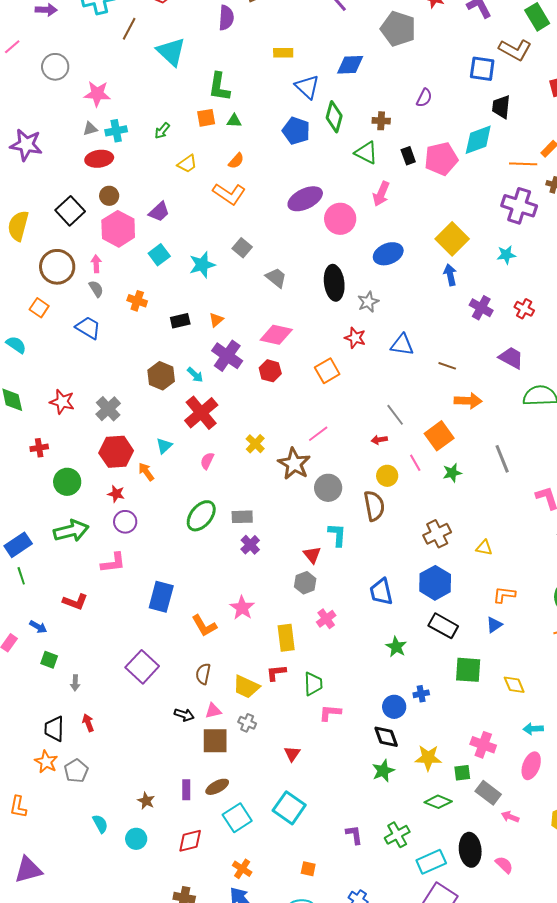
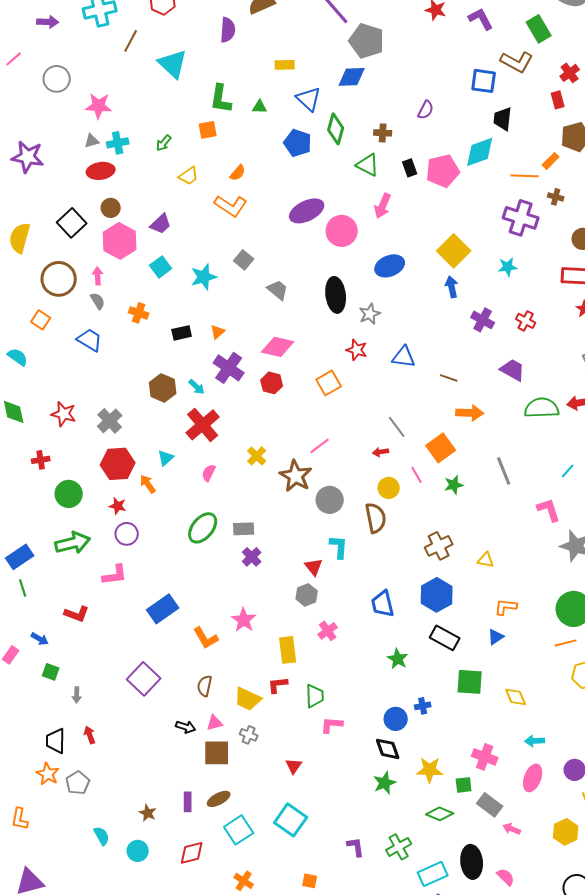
gray pentagon: (398, 29) -> (367, 41), moved
green triangle: (234, 121) -> (260, 107), moved
blue rectangle: (161, 597) -> (163, 609), turned 40

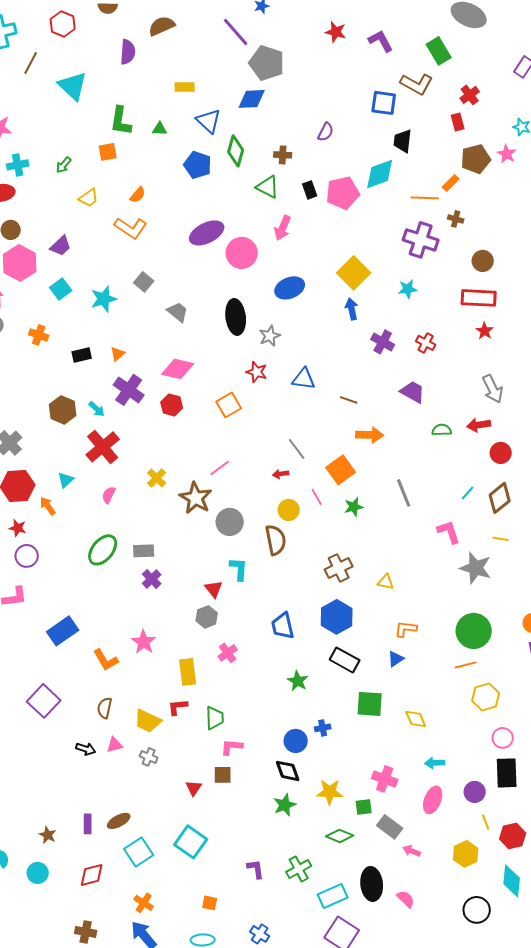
green semicircle: (542, 408) -> (442, 430), size x0.6
brown square: (217, 753) -> (223, 775), moved, size x0.7

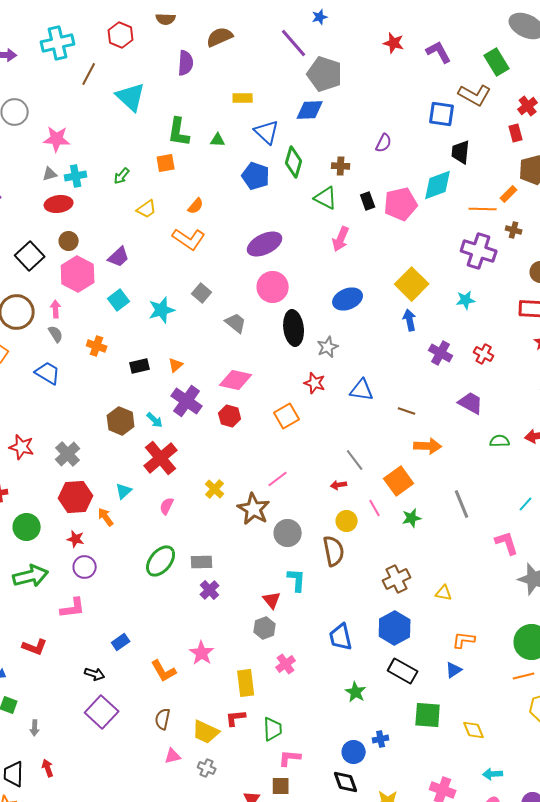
pink circle: (242, 253) -> (273, 287), moved
blue rectangle: (63, 631) -> (121, 642), size x0.6
black arrow: (86, 749) -> (95, 674), moved

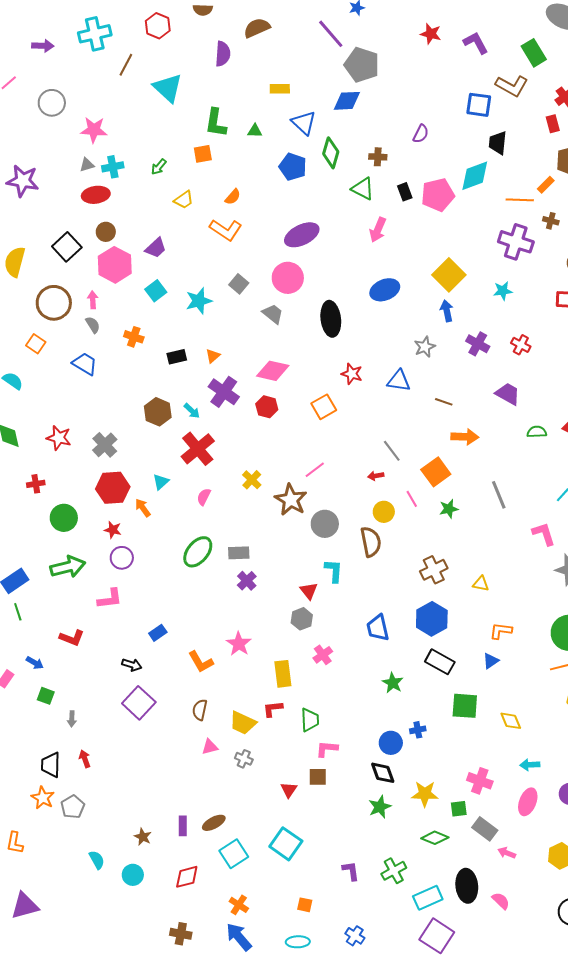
pink circle: (273, 287) -> (288, 278), moved
gray star: (328, 347) -> (425, 347), moved

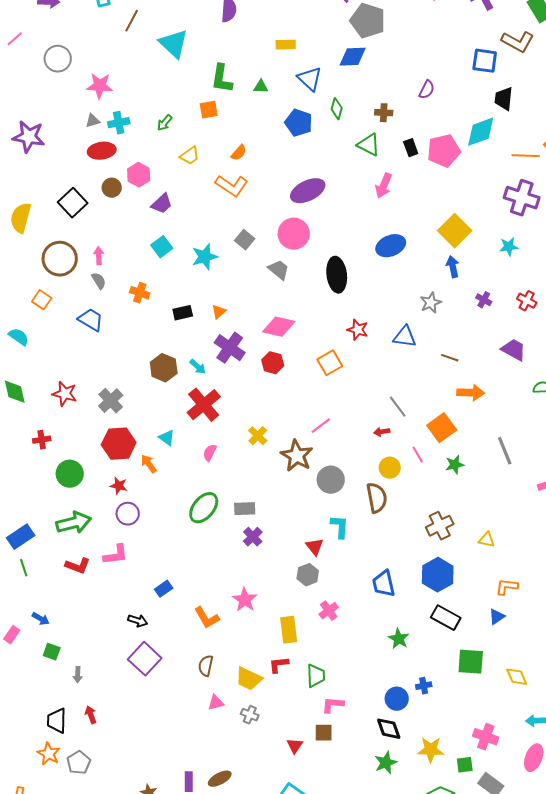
green diamond: (331, 153) -> (337, 109), size x0.7
pink hexagon: (115, 265) -> (139, 175), moved, size x0.7
purple cross: (478, 344) -> (484, 300), size x0.7
cyan triangle: (161, 482) -> (167, 438), turned -42
red L-shape: (72, 638) -> (78, 566), moved

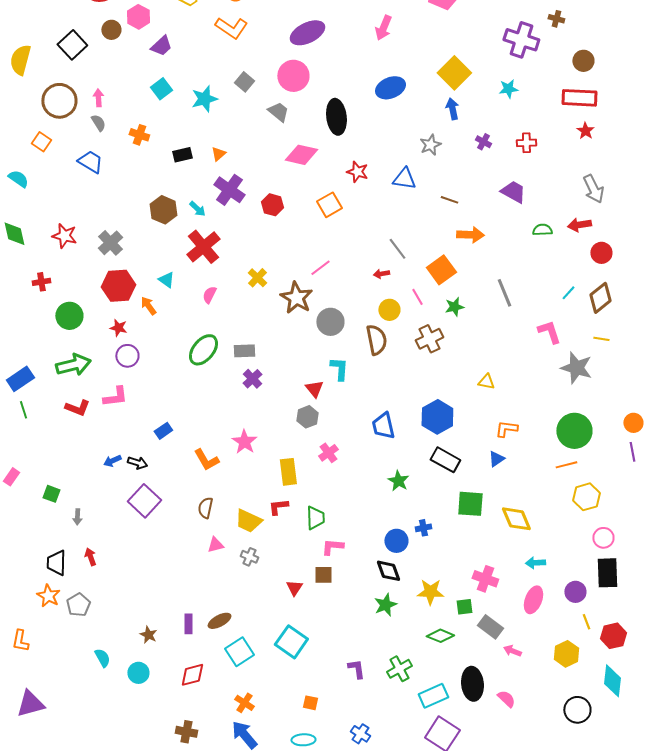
red cross: (527, 301) -> (526, 143), turned -30
pink diamond: (279, 327) -> (301, 155), moved
brown cross: (440, 526) -> (429, 339), moved
blue arrow: (41, 619) -> (112, 461), moved, turned 126
yellow diamond: (517, 677) -> (516, 519), size x1.4

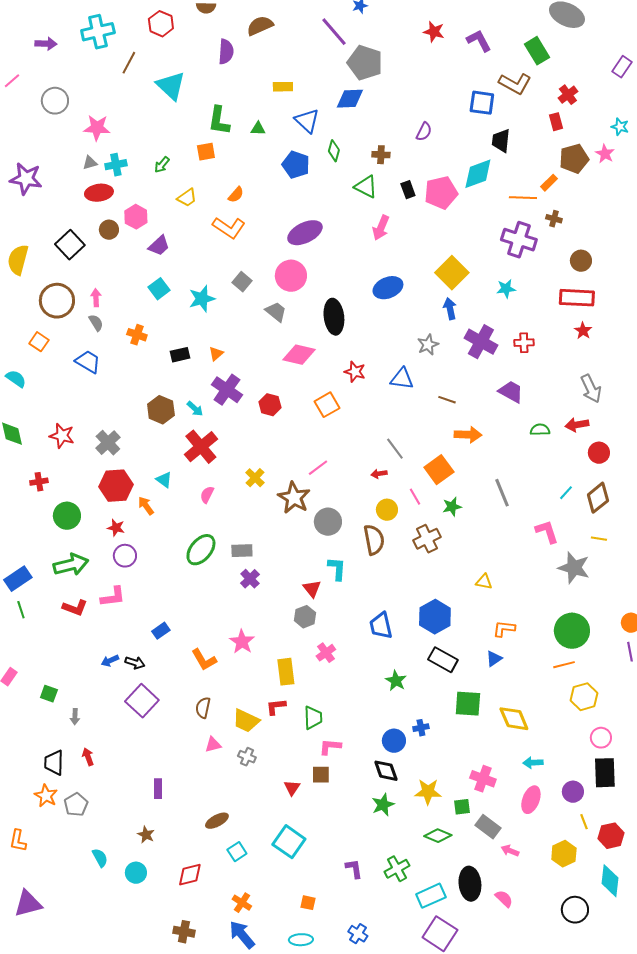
purple cross: (483, 142) -> (481, 342), size x2.0
purple rectangle: (188, 624) -> (158, 789), moved
cyan square: (239, 652) -> (237, 852), size x0.7

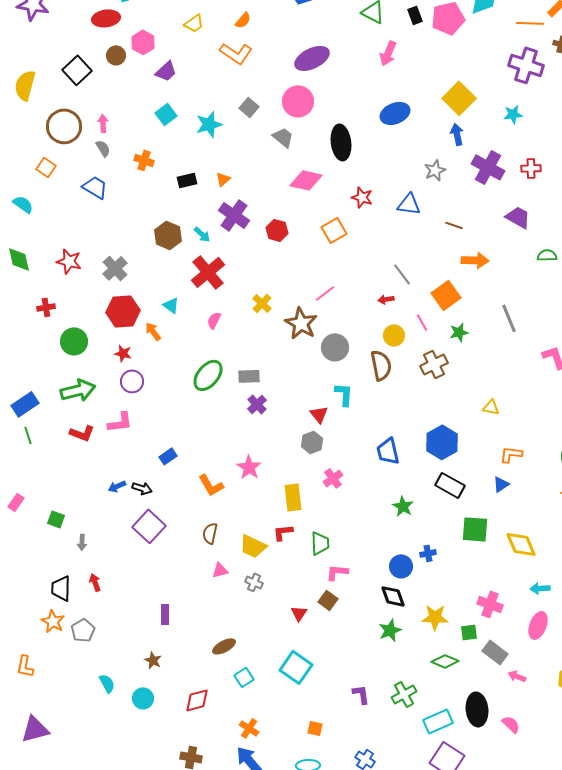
brown square: (321, 775) -> (328, 600), turned 36

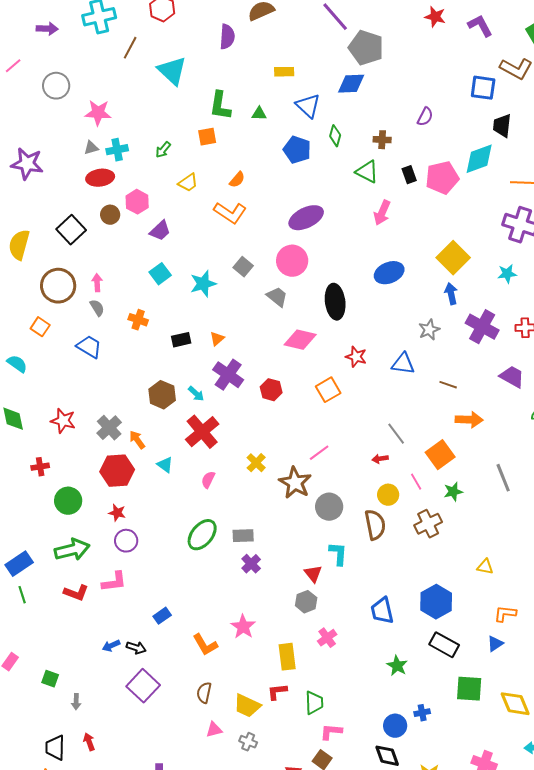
orange arrow: (153, 331) -> (137, 440), moved

